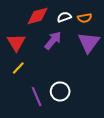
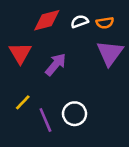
purple arrow: (53, 40) -> (56, 64), moved
yellow line: (18, 68) -> (23, 102), moved

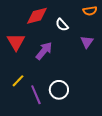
white semicircle: (80, 21) -> (62, 25), moved, turned -112
orange semicircle: (105, 23) -> (90, 11), moved
purple triangle: (110, 53) -> (87, 42), size x0.6

